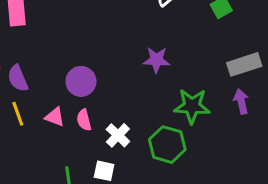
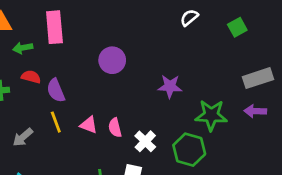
purple star: (156, 60) -> (170, 86), moved
purple circle: (81, 81) -> (112, 60), moved
purple arrow: (241, 101) -> (255, 111), turned -75

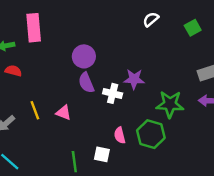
purple semicircle: (56, 90) -> (86, 83), moved
pink semicircle: (115, 128) -> (120, 135), moved
white cross: (145, 141) -> (113, 93), moved, turned -30

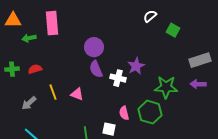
green square: (193, 28) -> (173, 30), moved, turned -32
red semicircle: (13, 71) -> (35, 69), moved, turned -32
purple star: (134, 79) -> (136, 66), turned -30

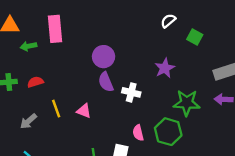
purple star: (136, 66) -> (165, 68), moved

